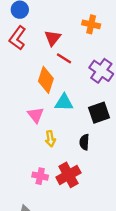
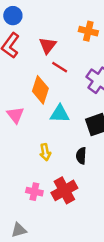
pink triangle: (36, 115) -> (15, 115), moved

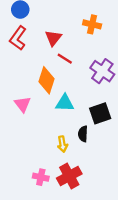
yellow arrow: (45, 152) -> (62, 144), moved
black semicircle: (81, 156) -> (83, 134), moved

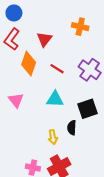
red line: (65, 59) -> (57, 69), moved
orange diamond: (46, 80) -> (29, 63), moved

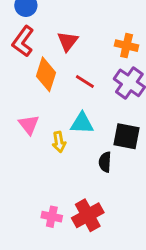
orange cross: (80, 27) -> (127, 46), moved
black square: (88, 109) -> (127, 136), turned 30
yellow arrow: (53, 137) -> (59, 142), moved

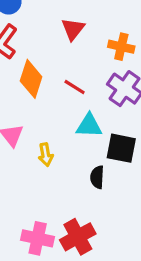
red triangle: (68, 41) -> (73, 29), moved
cyan triangle: (82, 123) -> (89, 126), moved
pink cross: (52, 217) -> (38, 238), size x1.4

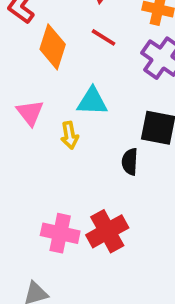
red line: (75, 87) -> (103, 37), moved
cyan triangle: (89, 126) -> (92, 101), moved

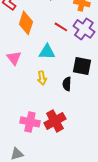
red line: (103, 37) -> (61, 27), moved
yellow arrow: (70, 135) -> (42, 78), moved

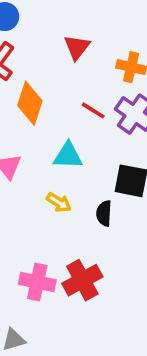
yellow arrow: (42, 78) -> (59, 203), turned -48

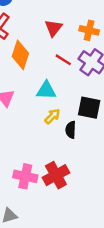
red triangle: (77, 47) -> (53, 28), moved
yellow arrow: (59, 203) -> (52, 116), moved, turned -77

